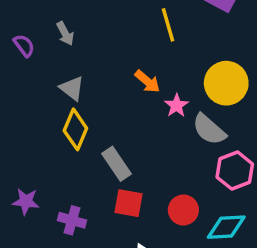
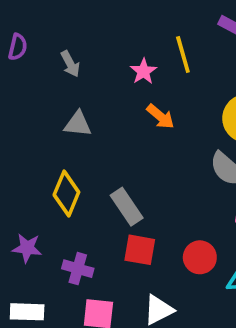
purple semicircle: (24, 45) -> (18, 47), moved, turned 50
gray triangle: (72, 88) -> (78, 124), turned -32
pink star: (177, 105) -> (143, 71), moved
yellow diamond: (75, 129) -> (66, 193), moved

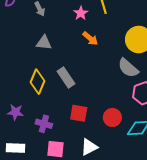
gray rectangle: (127, 207) -> (66, 77), moved

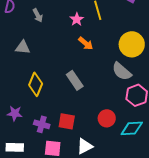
gray triangle: (44, 43) -> (23, 47), moved
gray rectangle: (66, 77) -> (75, 80), moved
red square: (79, 113) -> (67, 121), moved

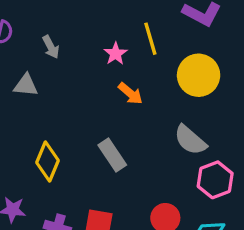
yellow circle: (132, 44) -> (199, 75), moved
gray triangle: (23, 47) -> (26, 85), moved

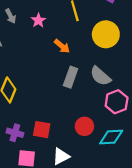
pink star: (116, 54) -> (38, 20), moved
gray rectangle: (112, 155) -> (71, 77), moved, turned 54

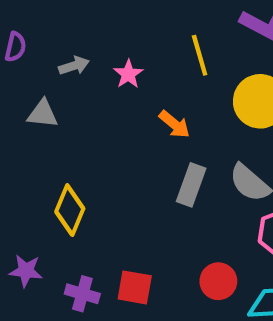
gray arrow: (11, 16) -> (74, 66), turned -80

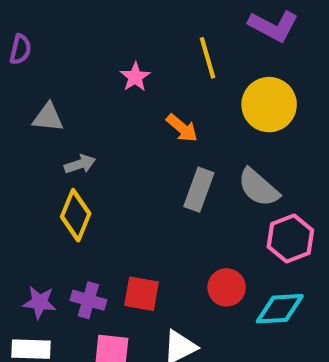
gray arrow: (74, 66) -> (80, 164), moved
purple star: (26, 271) -> (39, 302), moved

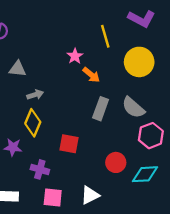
pink star: (135, 77) -> (75, 56), moved
red square: (142, 294) -> (69, 144), moved
purple star: (39, 302) -> (13, 147), moved

